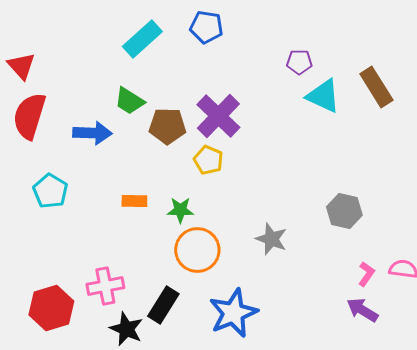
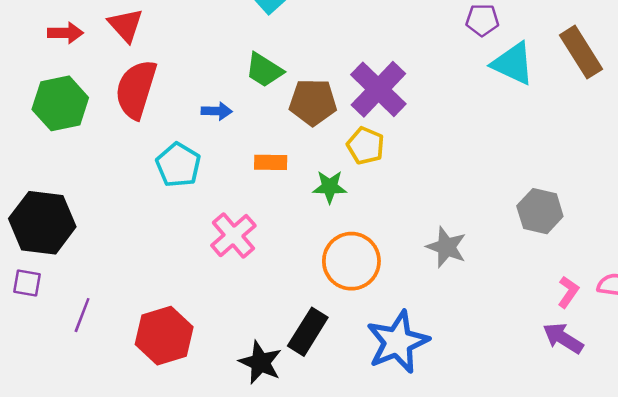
blue arrow: (92, 133) -> (217, 111), size x0.6
cyan pentagon: (50, 191) -> (178, 165), moved
orange rectangle: (134, 201) -> (271, 162), moved
green star: (180, 210) -> (330, 187), moved
pink cross: (105, 286) -> (233, 236), moved, turned -30

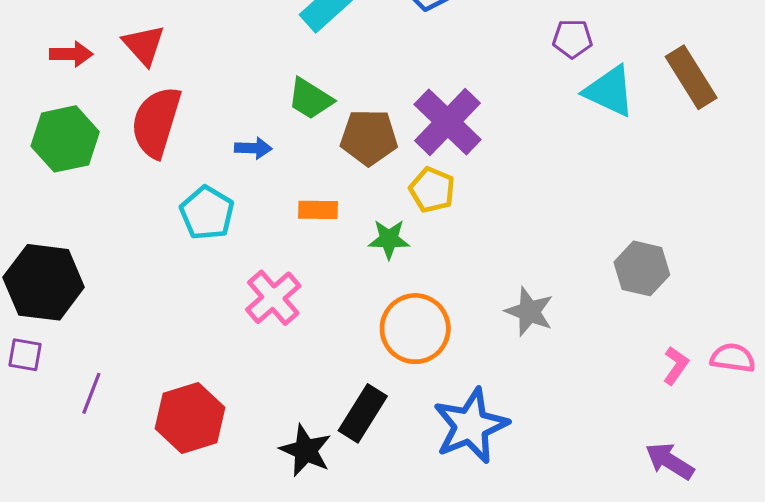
purple arrow: (563, 338) -> (670, 461), moved

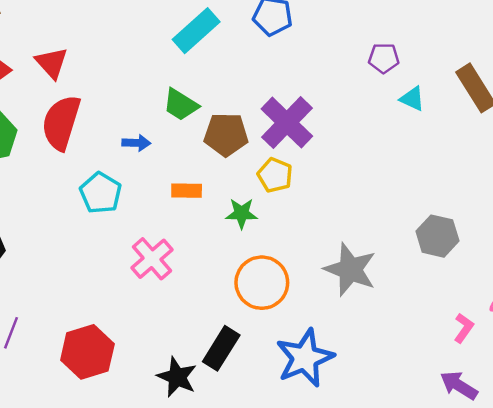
cyan triangle: (609, 91) -> (412, 99), size x0.6
gray star: (529, 312) -> (350, 269), size x1.4
pink L-shape: (676, 366) -> (464, 328), moved

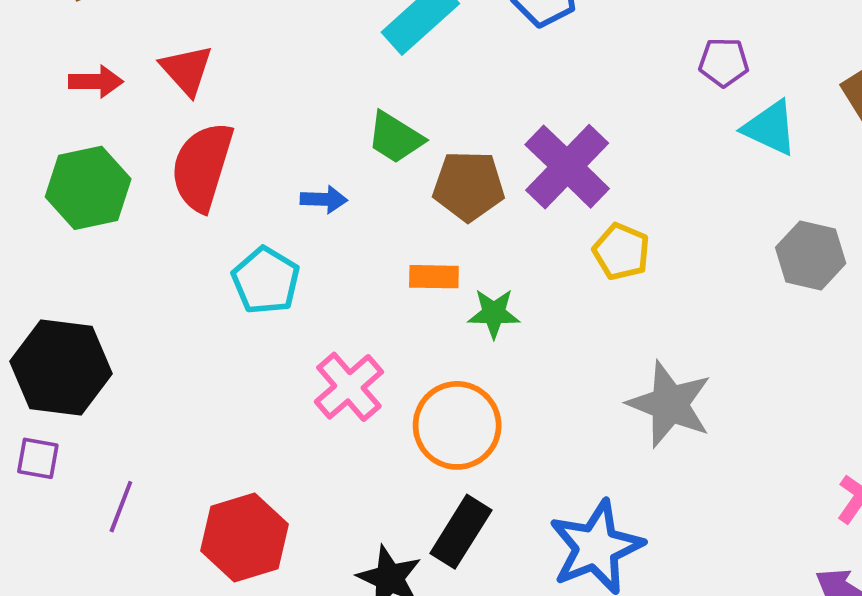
cyan triangle: (412, 99) -> (770, 128), size x1.4
yellow pentagon: (275, 175) -> (621, 252), moved
orange rectangle: (187, 191) -> (434, 277), moved
gray hexagon: (437, 236) -> (811, 255), moved
orange circle: (262, 283) -> (457, 425), moved

